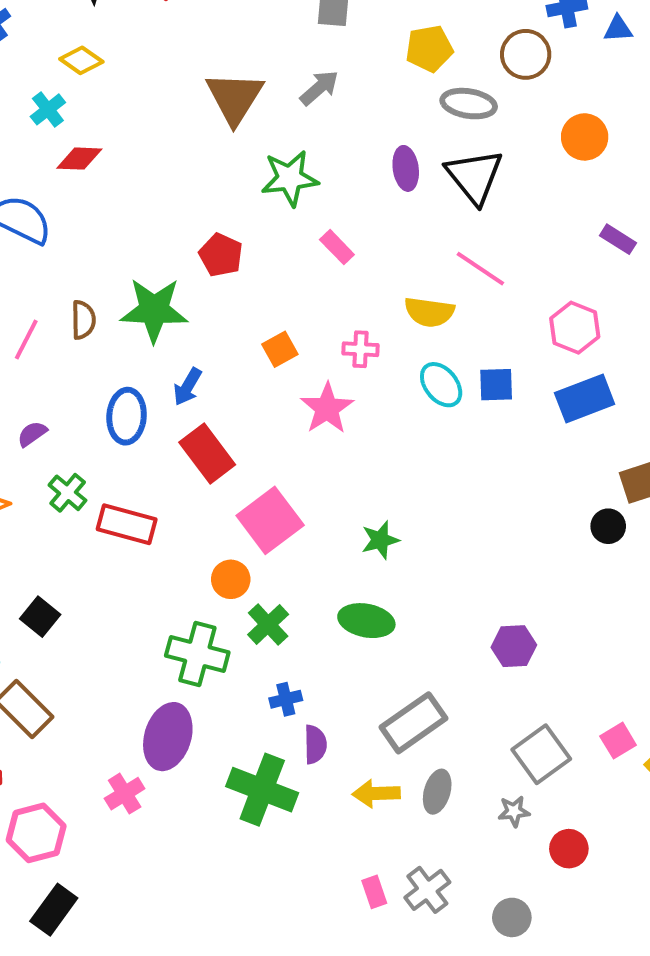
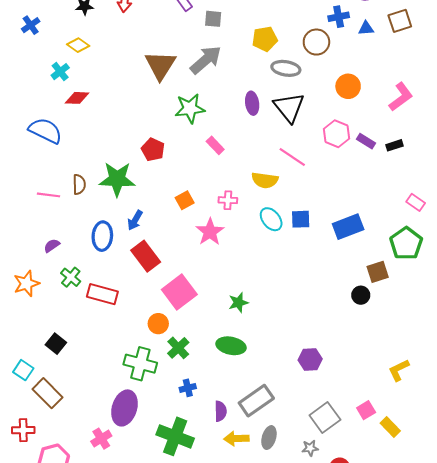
gray arrow: (319, 88) -> (206, 60), size x1.5
pink hexagon: (575, 328) -> (336, 134), moved
pink line: (26, 339) -> (49, 195), turned 70
purple semicircle: (315, 744) -> (220, 411), moved

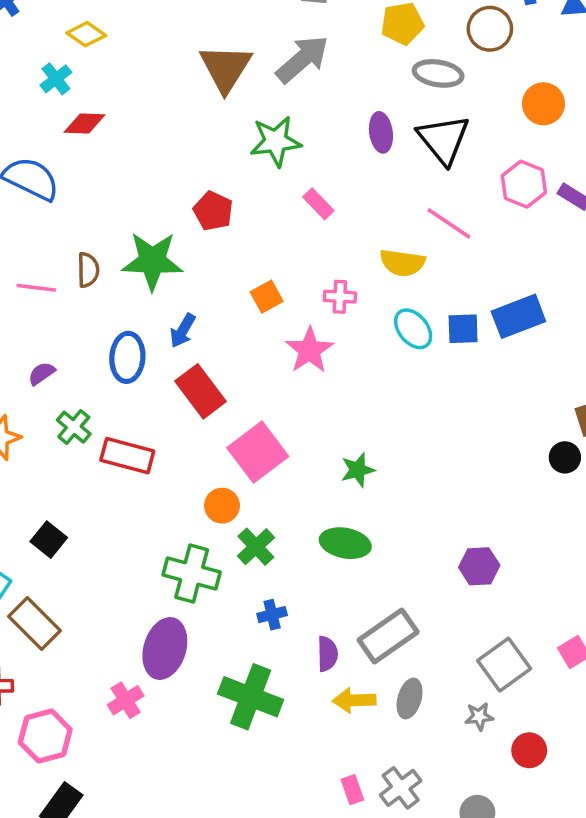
blue rectangle: (348, 227) -> (518, 316), moved

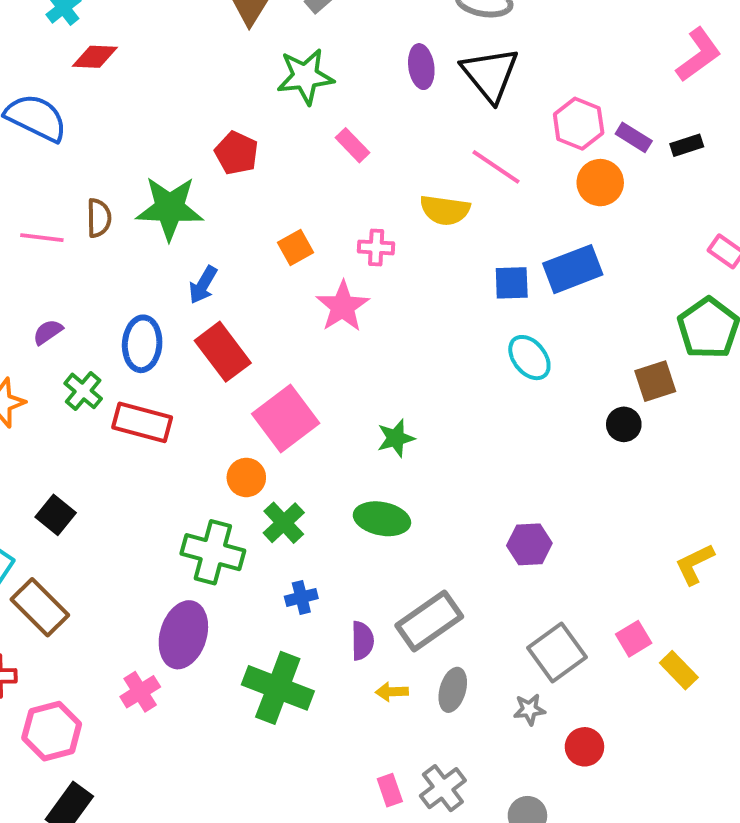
orange circle: (543, 104) -> (600, 183), moved
cyan ellipse: (413, 329) -> (529, 358), moved
blue ellipse: (127, 357) -> (142, 344), moved
yellow arrow: (354, 700) -> (392, 692), size x0.7

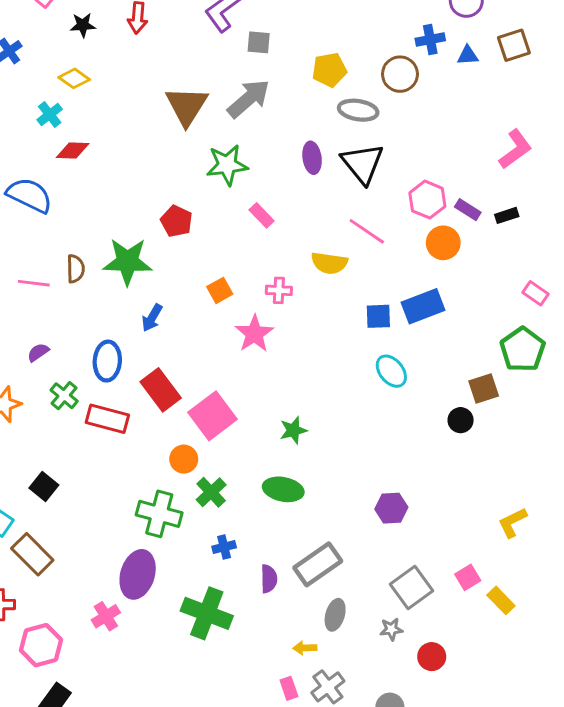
red rectangle: (223, 352) -> (161, 390), moved
yellow arrow: (392, 692) -> (305, 648), moved

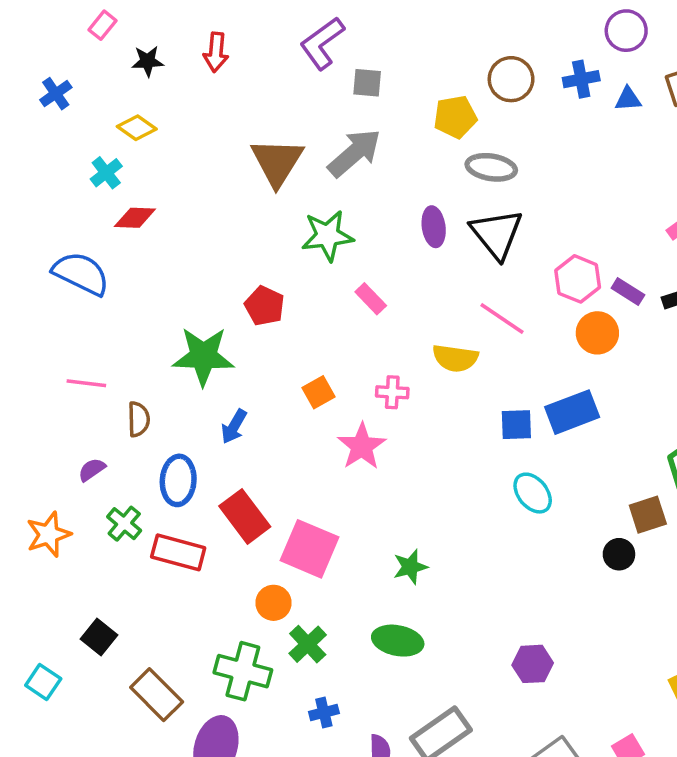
brown circle: (400, 74) -> (511, 79), moved
brown semicircle: (76, 269) -> (139, 419), moved
pink square: (213, 416) -> (309, 549), turned -30
brown rectangle: (32, 554) -> (157, 695), moved

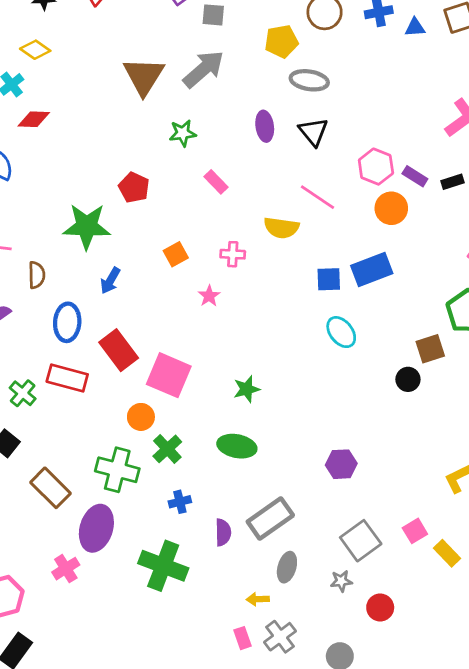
black triangle: (497, 234) -> (313, 132), size x0.7
green star: (327, 236) -> (183, 133), size x0.7
pink star: (362, 446) -> (209, 296), size x0.6
green cross: (124, 524) -> (23, 393), moved

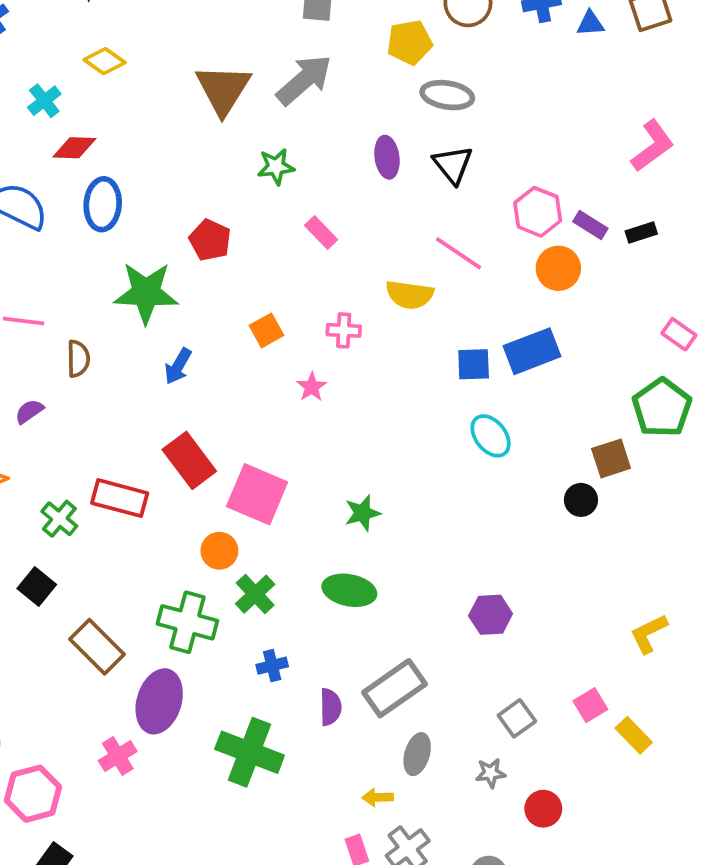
yellow diamond: (35, 50) -> (105, 61), moved
blue ellipse: (67, 322) -> (103, 204), moved
gray square: (361, 541) -> (517, 718), size x0.7

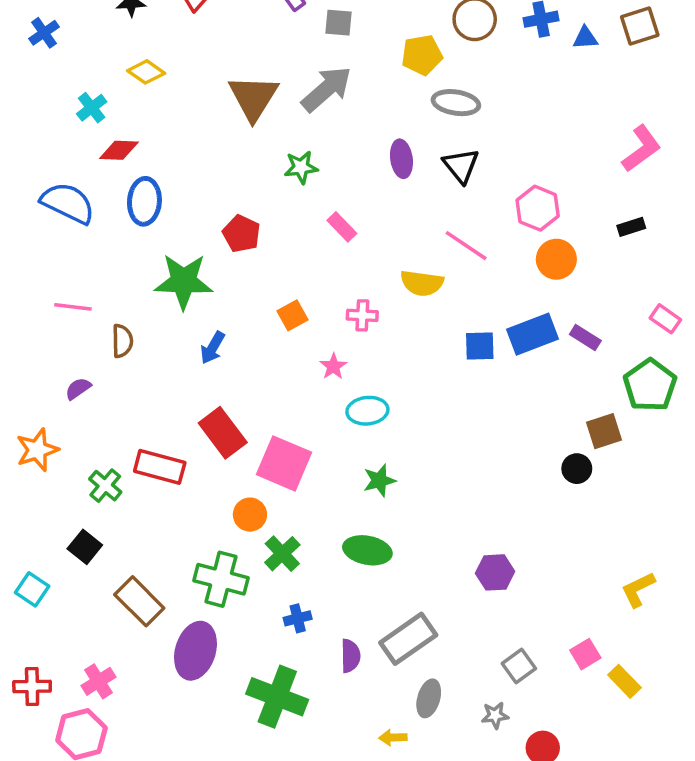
purple rectangle: (590, 225) -> (585, 338), moved
cyan ellipse: (491, 436) -> (367, 411), moved, turned -57
pink cross: (118, 756) -> (98, 681), moved

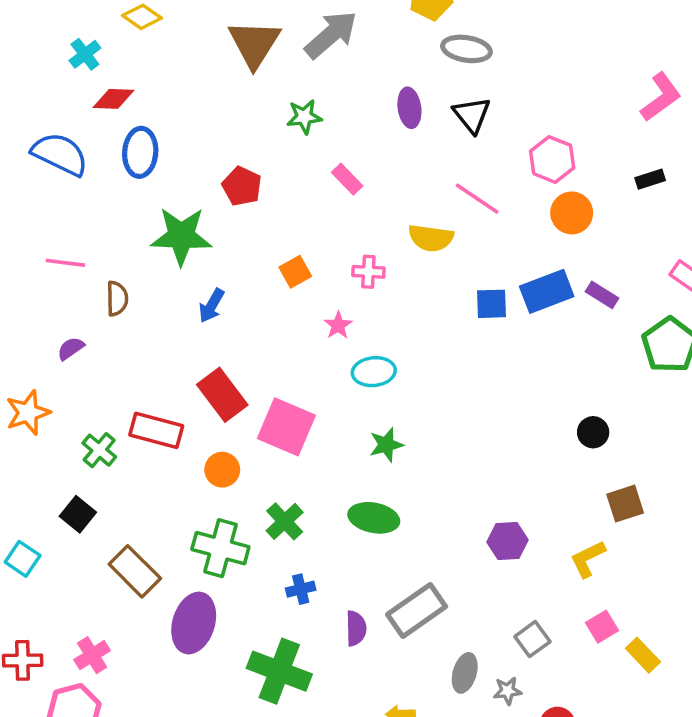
brown square: (604, 431) -> (625, 504), moved
orange circle: (250, 515) -> (222, 470), moved
yellow L-shape: (638, 589) -> (588, 559), moved
gray ellipse: (429, 698) -> (465, 673), moved

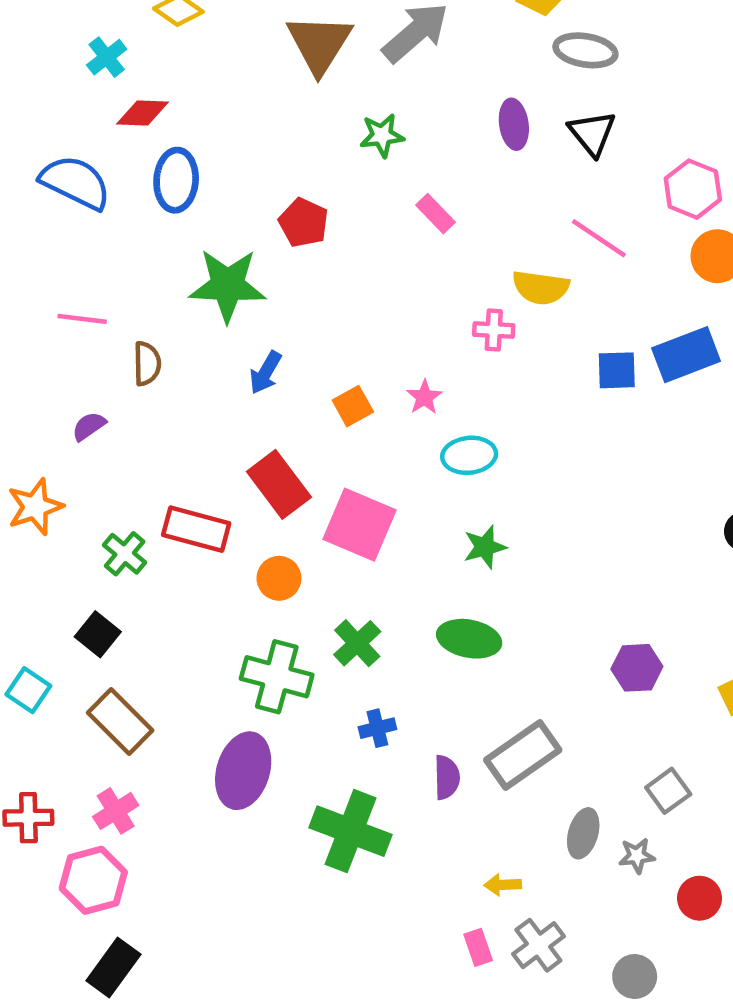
orange square: (295, 272) -> (353, 406), moved
pink cross: (368, 272) -> (494, 330), moved
brown rectangle: (135, 571) -> (120, 721), moved

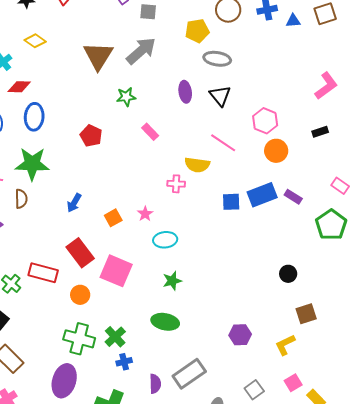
green star: (228, 285) -> (32, 164), moved
green cross: (357, 643) -> (115, 337), moved

